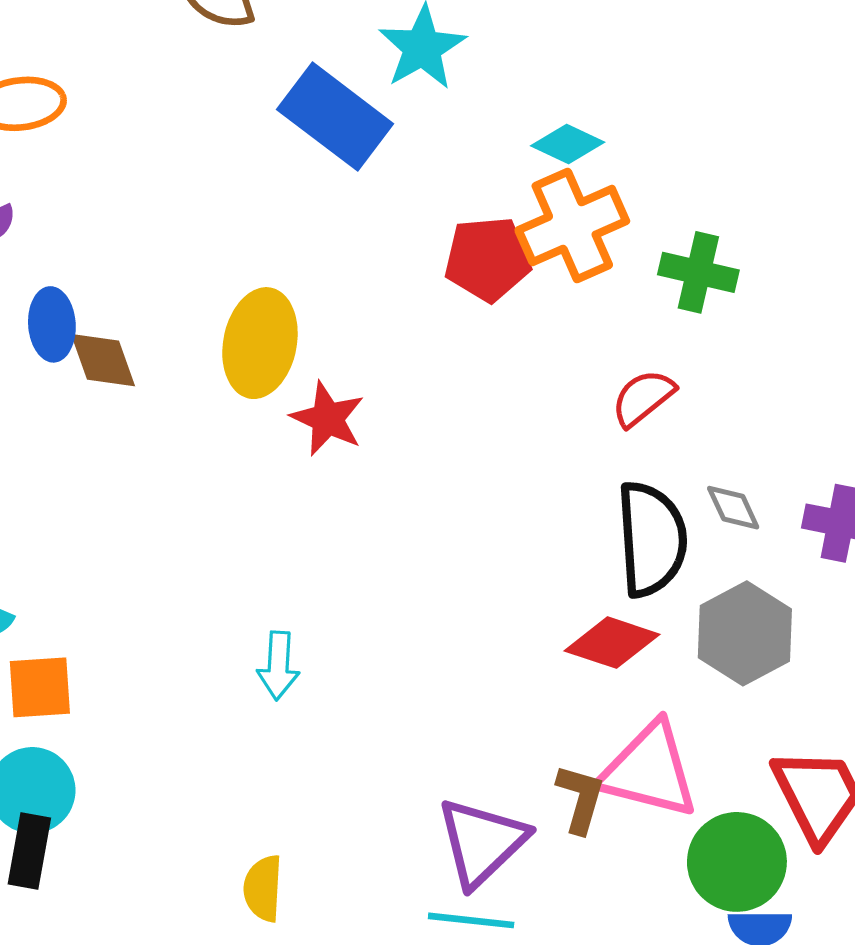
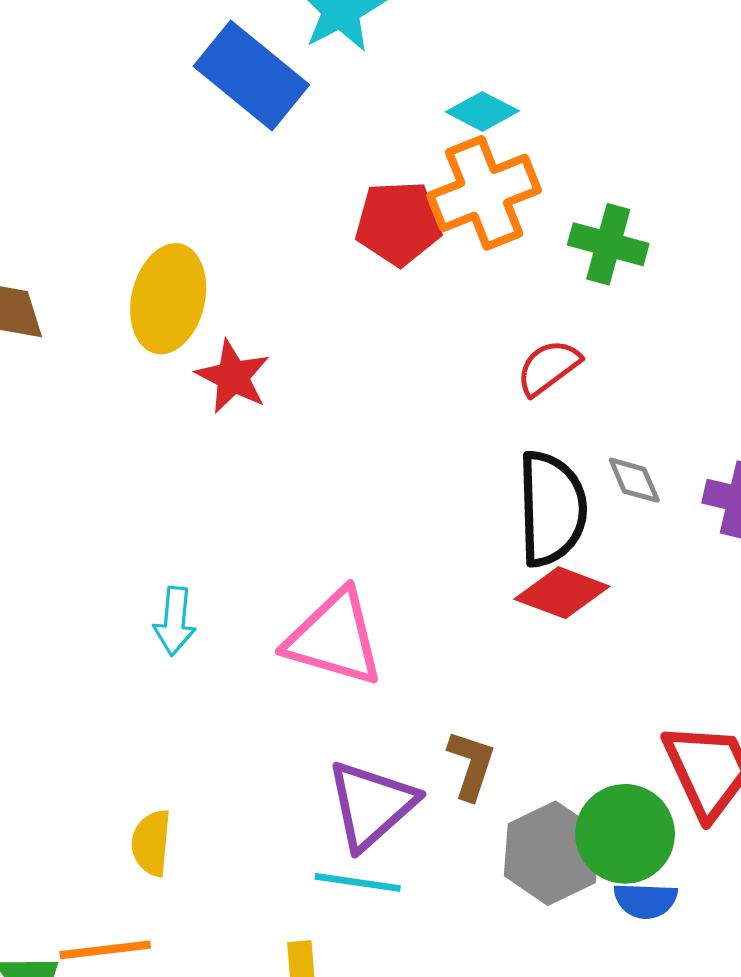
gray hexagon: (745, 633) -> (552, 853), moved
red diamond: (612, 643) -> (562, 593), moved
pink triangle: (649, 770) -> (334, 638), moved

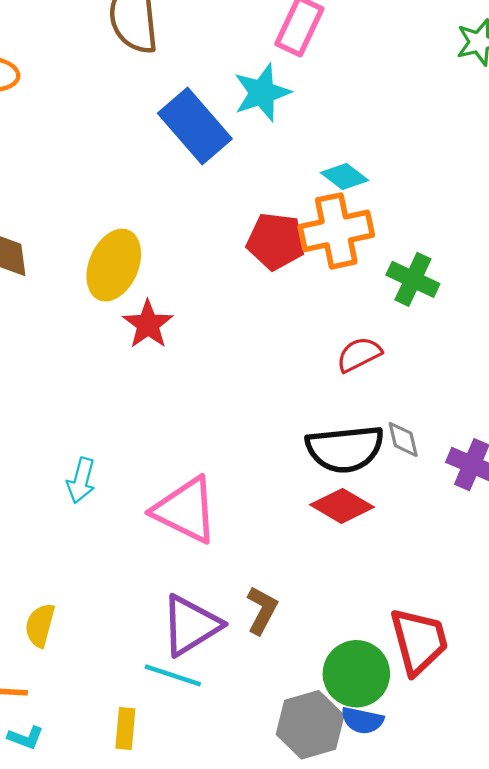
black semicircle: (552, 509) -> (345, 449), turned 76
gray hexagon: (552, 853) -> (310, 725), moved

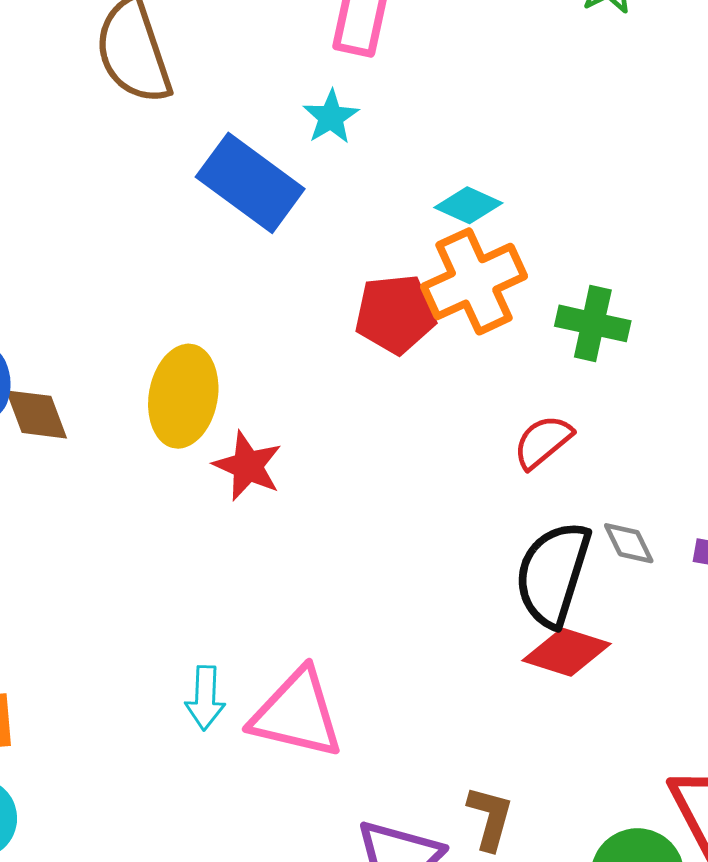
cyan star: (262, 93) -> (331, 117), size x0.7
black semicircle: (345, 449) -> (553, 574), turned 126
pink triangle: (185, 510) -> (297, 714), moved

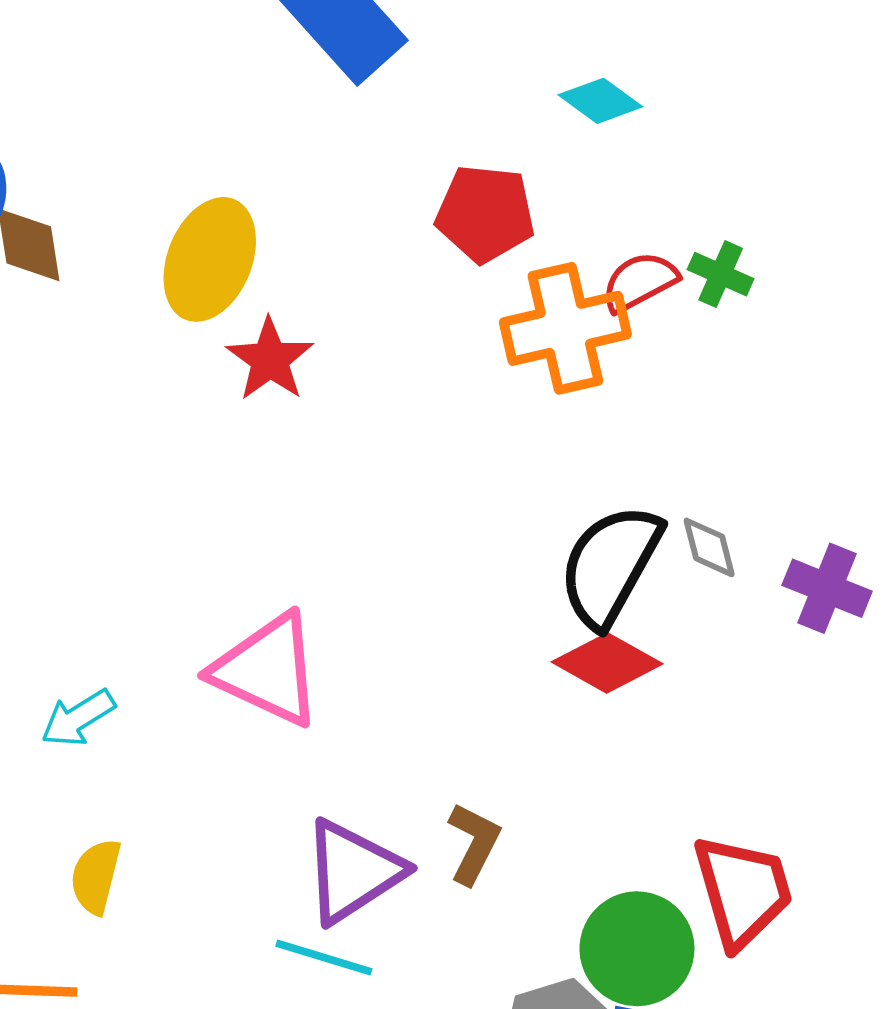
orange cross: (474, 281) -> (565, 328), moved
green cross: (593, 323) -> (721, 274), size x0.7
red semicircle: (543, 442) -> (640, 282), moved
cyan arrow: (205, 698) -> (78, 718), moved, turned 44

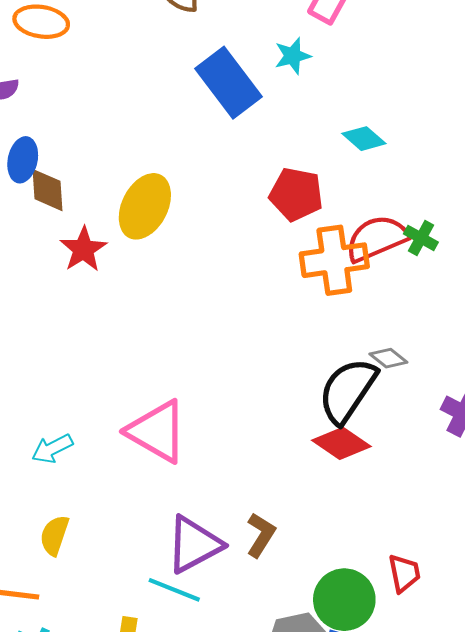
red semicircle: (640, 282) -> (377, 238), size x1.5
red star: (270, 360) -> (83, 249), moved
gray diamond: (709, 547) -> (388, 358), moved, turned -42
red trapezoid: (743, 891) -> (404, 573), size x0.6

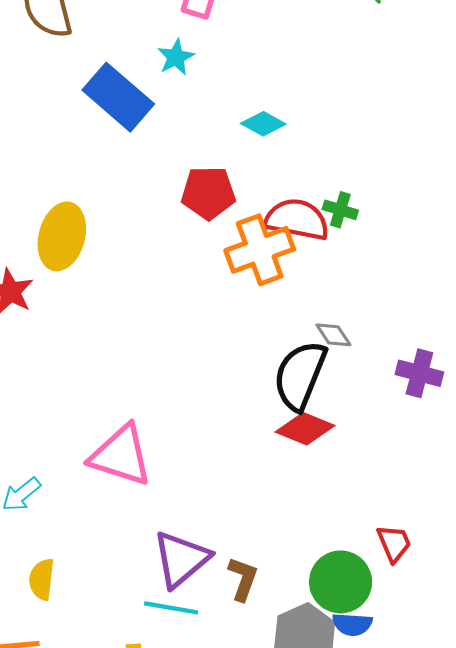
red semicircle: (377, 238) -> (297, 219), turned 46
gray diamond: (388, 358) -> (333, 335), turned 30
brown L-shape: (261, 535) -> (243, 579), moved

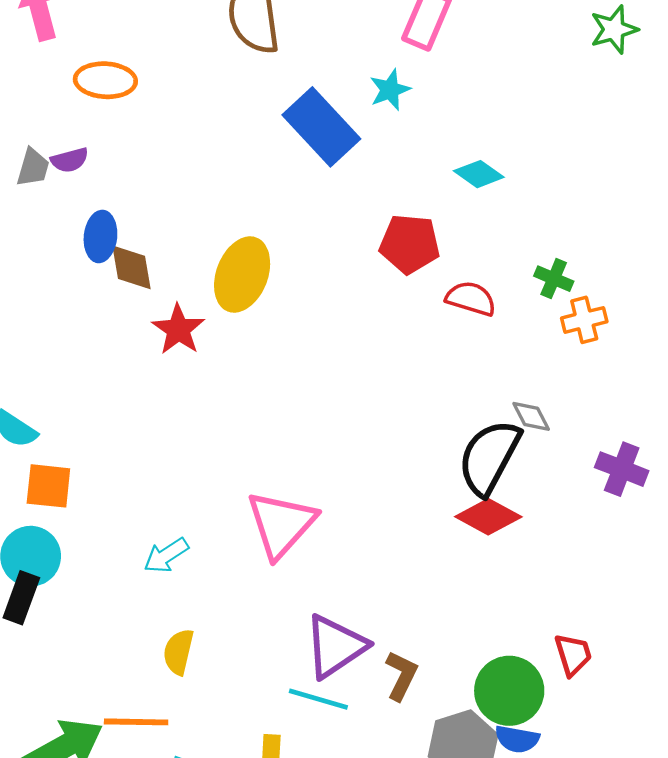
red semicircle: (297, 219) -> (471, 299), moved, size x0.7
orange cross: (260, 250) -> (584, 320), moved, size x0.6
pink triangle: (121, 455) -> (281, 524), turned 48

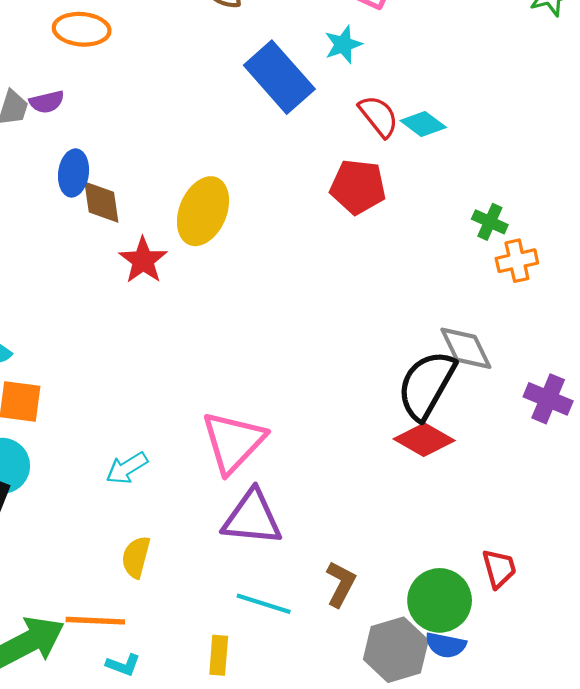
red semicircle: (471, 299) -> (379, 116), moved, turned 33
gray diamond: (531, 416) -> (466, 348), size x1.5
purple triangle: (335, 646) -> (252, 518), moved, turned 38

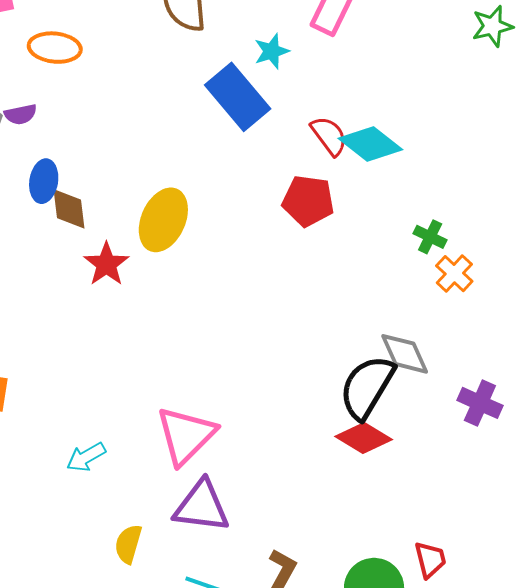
cyan star: (343, 44) -> (272, 51), moved
cyan diamond: (423, 124) -> (370, 144), size x1.5
orange cross: (517, 261) -> (454, 274), turned -36
yellow semicircle: (136, 557) -> (128, 544), moved

